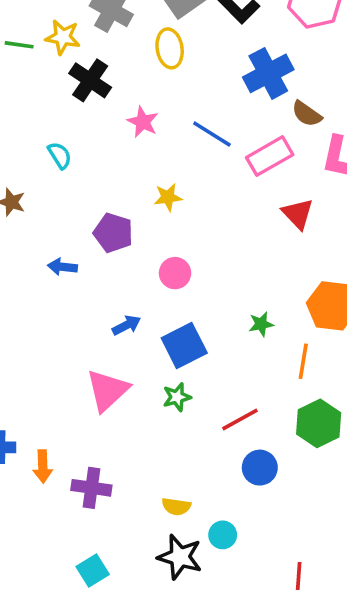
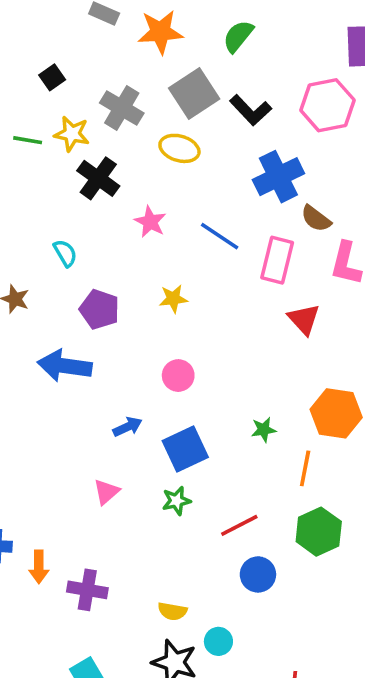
yellow ellipse: (170, 48) -> (179, 148), turned -66
pink rectangle: (270, 156) -> (277, 260), turned -48
purple pentagon: (113, 233) -> (99, 309), moved
blue arrow: (62, 267) -> (65, 366), size x1.8
pink triangle: (107, 390) -> (106, 492), size x0.6

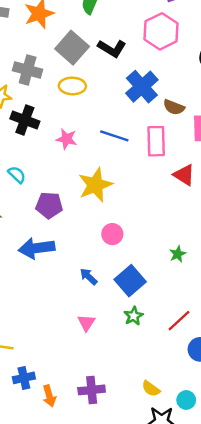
yellow star: (173, 299) -> (95, 185), size x1.8
blue arrow: (128, 427) -> (89, 277), turned -96
orange arrow: (39, 567) -> (49, 396), moved
yellow semicircle: (172, 611) -> (151, 389), turned 42

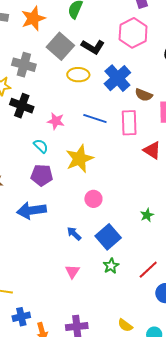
yellow ellipse: (72, 86) -> (78, 75), moved
cyan semicircle: (17, 175) -> (41, 146), moved

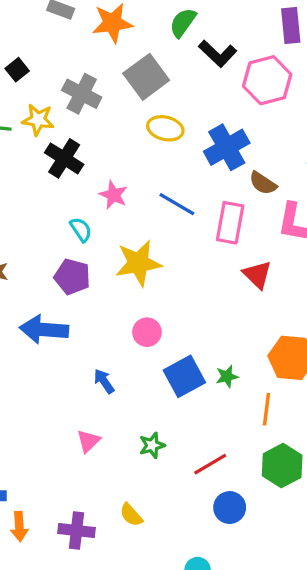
black L-shape: (93, 47) -> (218, 54), moved
blue square: (108, 237) -> (184, 376), moved
yellow semicircle: (125, 325) -> (131, 515), moved

